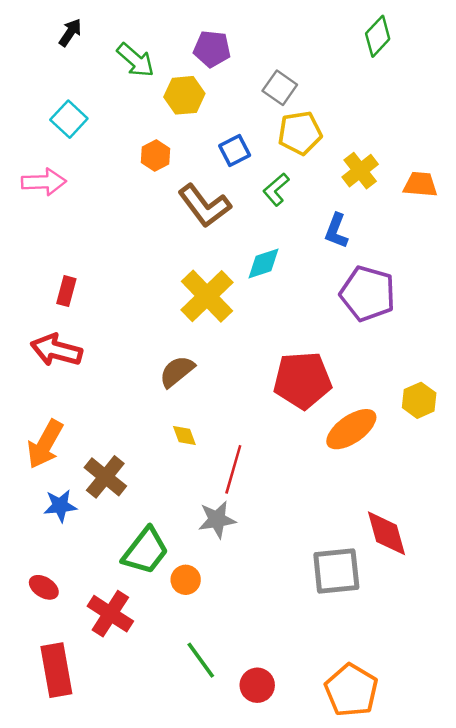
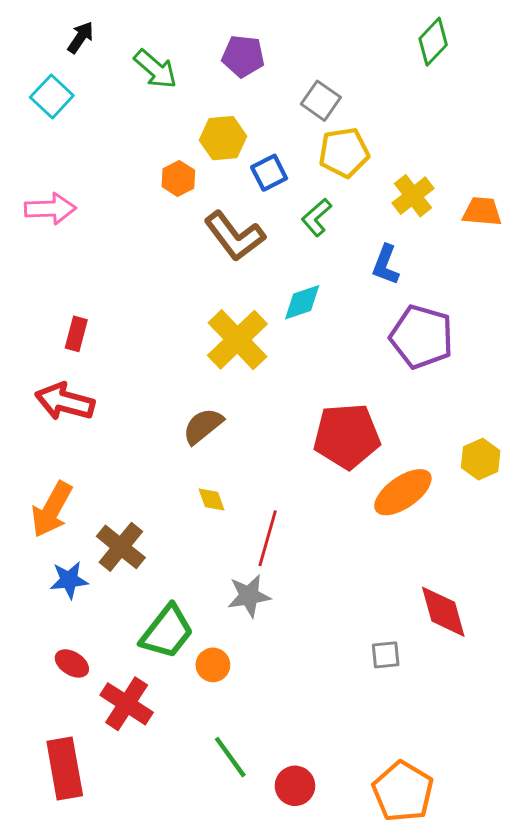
yellow hexagon: (184, 95) -> (223, 138), moved
cyan square: (69, 119) -> (52, 96), moved
gray square: (336, 571) -> (386, 655), size x0.5
red ellipse: (44, 587) -> (72, 663), moved

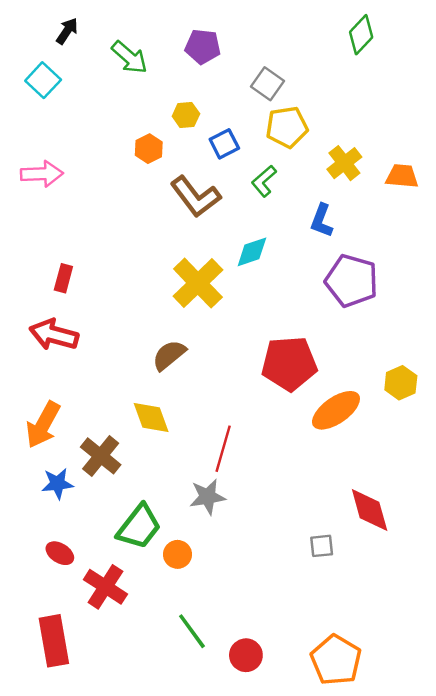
yellow hexagon: (223, 138) -> (186, 115), size x0.7
yellow diamond: (212, 499) -> (151, 418), moved, size x1.6

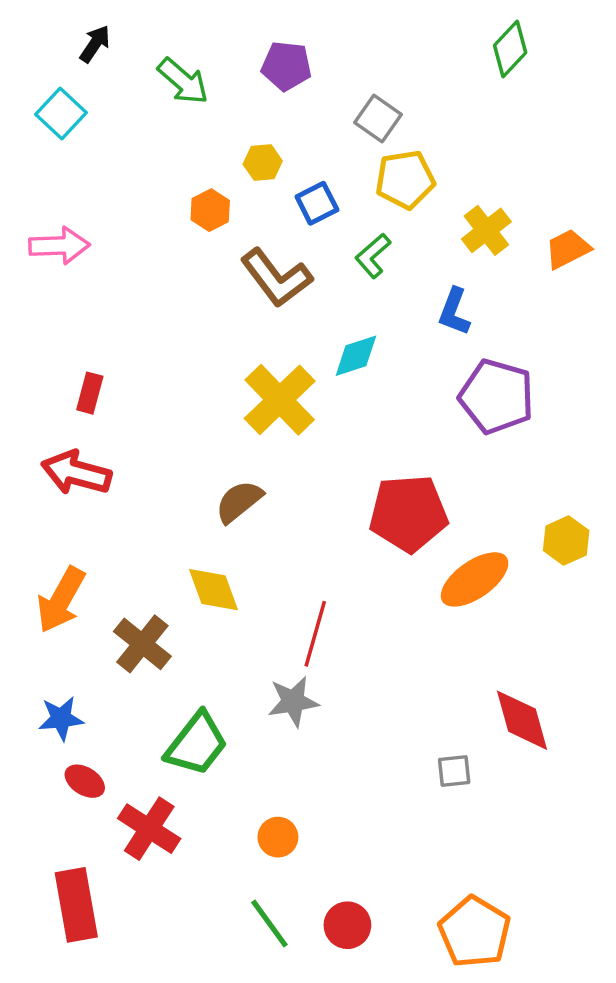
orange trapezoid: (402, 176) -> (568, 249), turned -32
blue star: (57, 484) -> (61, 718), moved
orange circle: (178, 554) -> (278, 837), moved
green line: (192, 631) -> (269, 924), moved

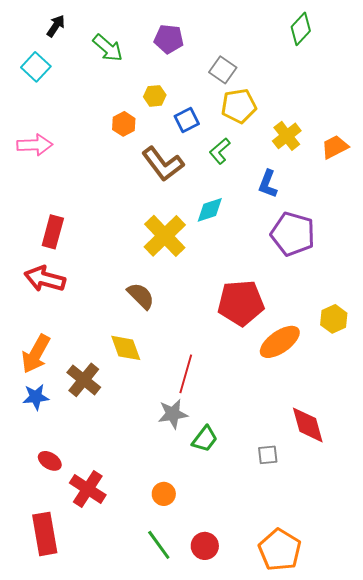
red rectangle: (90, 393) -> (53, 232), size x1.4
brown semicircle: (239, 502) -> (141, 296), turned 84
blue star: (61, 718) -> (36, 397), moved
green trapezoid: (197, 744) -> (205, 439), moved, size x0.7

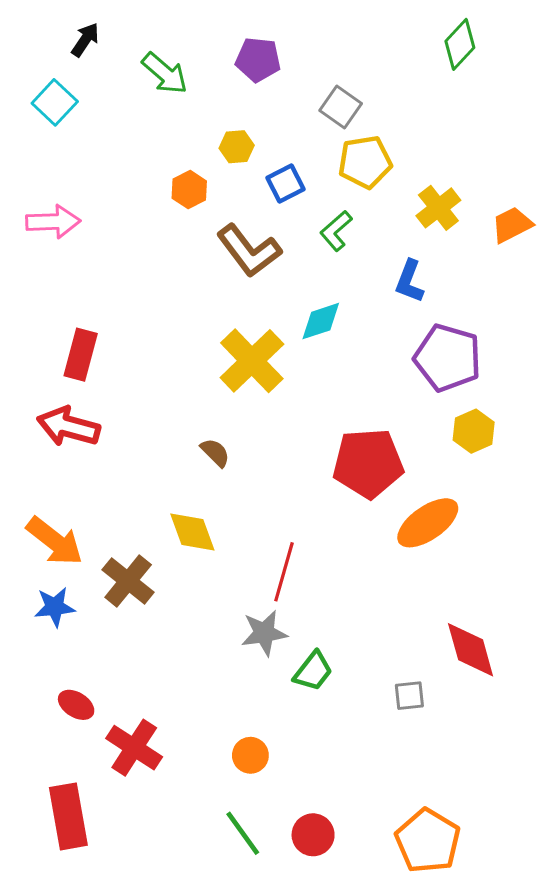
brown semicircle: (141, 296) -> (215, 453), size x0.7
yellow hexagon: (334, 319) -> (474, 431), moved
orange arrow: (36, 354) -> (55, 541), turned -81

